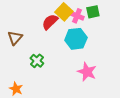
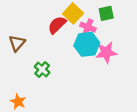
pink cross: (77, 16) -> (88, 27), moved
pink star: (87, 72) -> (106, 52), moved, turned -30

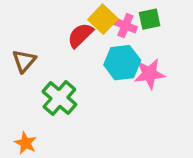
pink cross: (88, 27) -> (125, 26), moved
green cross: (42, 70) -> (59, 98), size x1.5

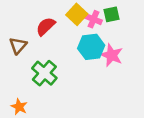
red semicircle: (80, 35) -> (46, 26), moved
pink star: (150, 74) -> (112, 55), turned 30

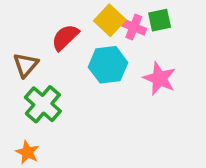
cyan hexagon: (91, 47) -> (108, 65), moved
green cross: (44, 73) -> (43, 104), moved

